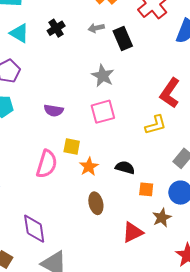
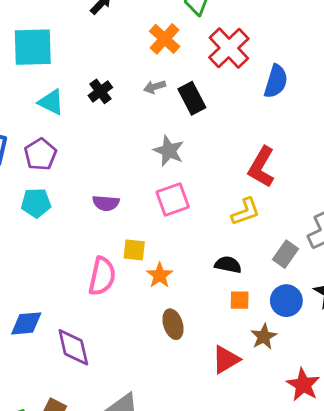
black semicircle: (125, 168) -> (228, 265), moved
purple diamond: (34, 229) -> (73, 347), moved

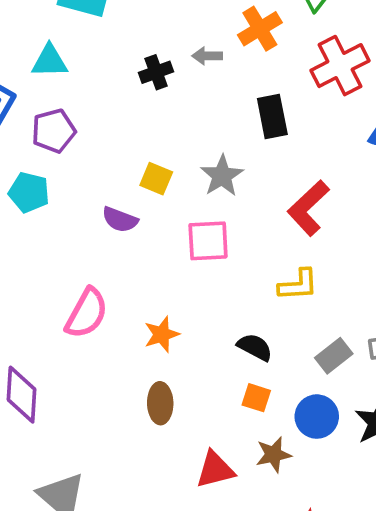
gray arrow: (155, 87) -> (207, 56), moved
cyan triangle: (51, 102) -> (50, 61), moved, turned -44
red L-shape: (261, 167) -> (308, 208), moved
yellow square: (134, 250) -> (156, 179), moved

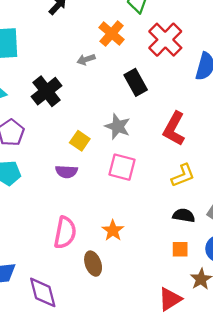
black cross: (156, 72) -> (46, 91), moved, size x1.5
yellow square: (156, 179) -> (80, 141), turned 30
pink square: (208, 241) -> (122, 167), turned 36
black semicircle: (255, 347) -> (184, 215), moved
brown ellipse: (160, 403) -> (93, 264), moved

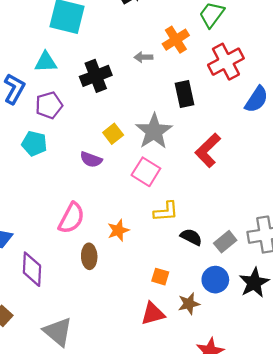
gray star: (118, 127) -> (154, 131), size x1.4
yellow L-shape: (183, 175) -> (166, 212), moved
orange square: (180, 249) -> (160, 277), moved

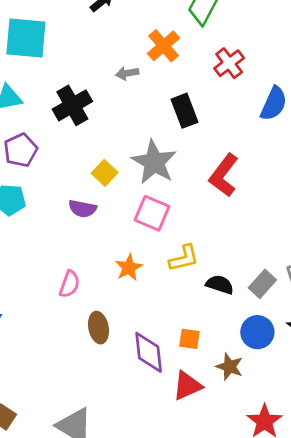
red cross: (226, 62) -> (229, 63), size x0.7
pink semicircle: (71, 218) -> (69, 284), size x0.7
orange star: (118, 230) -> (129, 268), moved
purple diamond: (32, 269) -> (149, 352), moved
brown star: (189, 304) -> (230, 367), turned -30

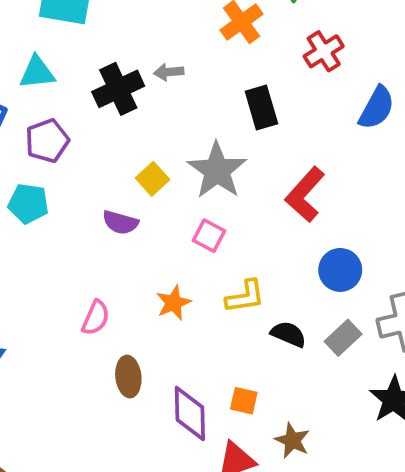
gray arrow: (127, 73) -> (169, 72), moved
pink square: (152, 213) -> (209, 236), size x0.7
blue circle: (257, 332) -> (340, 270), moved

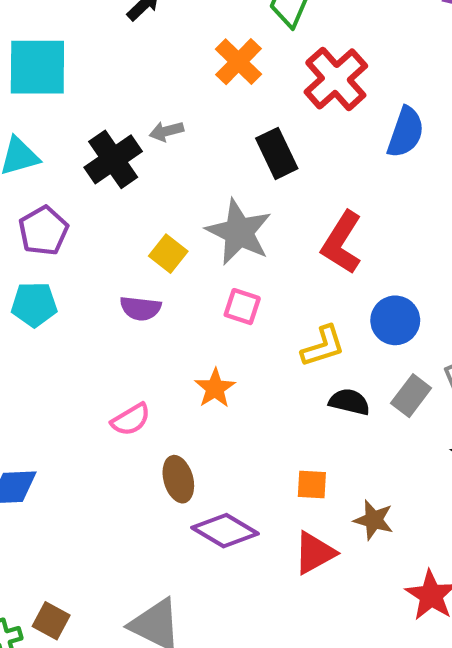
red cross: (324, 51) -> (336, 79), size x1.4
yellow L-shape: (245, 297) -> (323, 346), moved
pink semicircle: (96, 318) -> (131, 419), turned 45
purple diamond: (190, 414) -> (225, 531), moved, turned -48

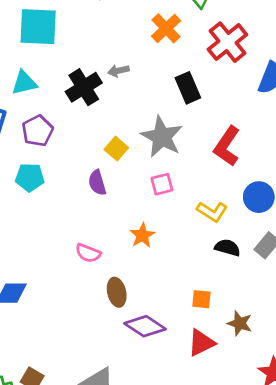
pink square: (242, 307) -> (162, 184), turned -35
purple semicircle: (140, 308) -> (97, 183), turned 65
yellow L-shape: (323, 346) -> (212, 212), turned 48
pink semicircle: (131, 419) -> (88, 253), turned 50

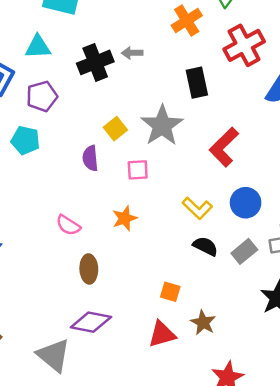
pink square: (162, 184) -> (138, 170), moved
purple diamond: (145, 326) -> (91, 322), moved, turned -33

